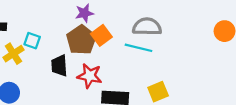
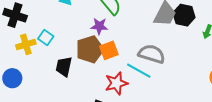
red star: (90, 76) -> (116, 83), moved, turned 30

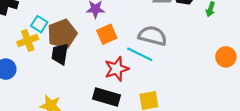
yellow cross: (26, 44) -> (28, 40), moved
brown pentagon: (90, 49) -> (62, 34), moved

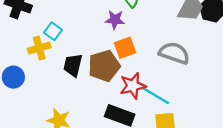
brown pentagon: (62, 34) -> (104, 66), moved
cyan line: (140, 54) -> (156, 96), moved

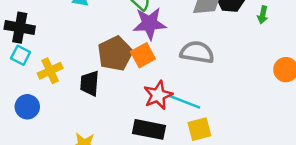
purple star: (115, 20) -> (149, 23), moved, size x1.5
cyan square: (53, 31) -> (21, 55), moved
brown pentagon: (104, 66) -> (115, 54), moved

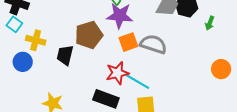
orange square: (143, 55) -> (128, 42), moved
yellow cross: (50, 71) -> (36, 40), turned 30
blue circle: (27, 107) -> (23, 62), moved

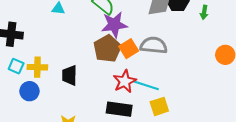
cyan square: (14, 24) -> (16, 66), moved
brown pentagon: (89, 35) -> (107, 49), moved

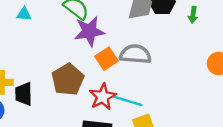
brown pentagon: (107, 49) -> (68, 80), moved
black trapezoid: (69, 75) -> (24, 94), moved

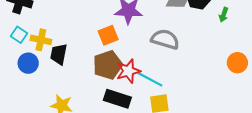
orange square: (107, 59) -> (108, 35), moved
brown pentagon: (68, 80) -> (108, 65), moved

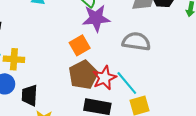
black trapezoid: (59, 54) -> (29, 95), moved
cyan line: (150, 79) -> (127, 83), turned 30

